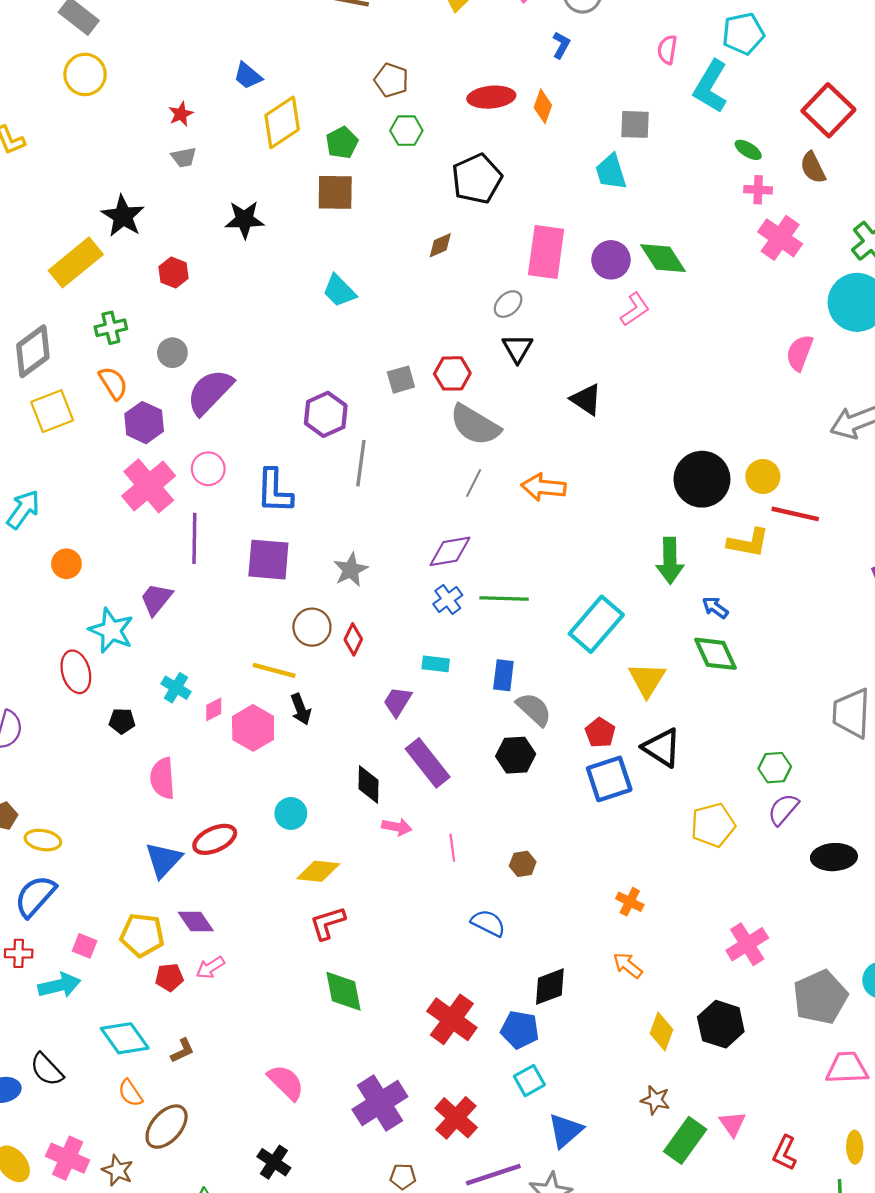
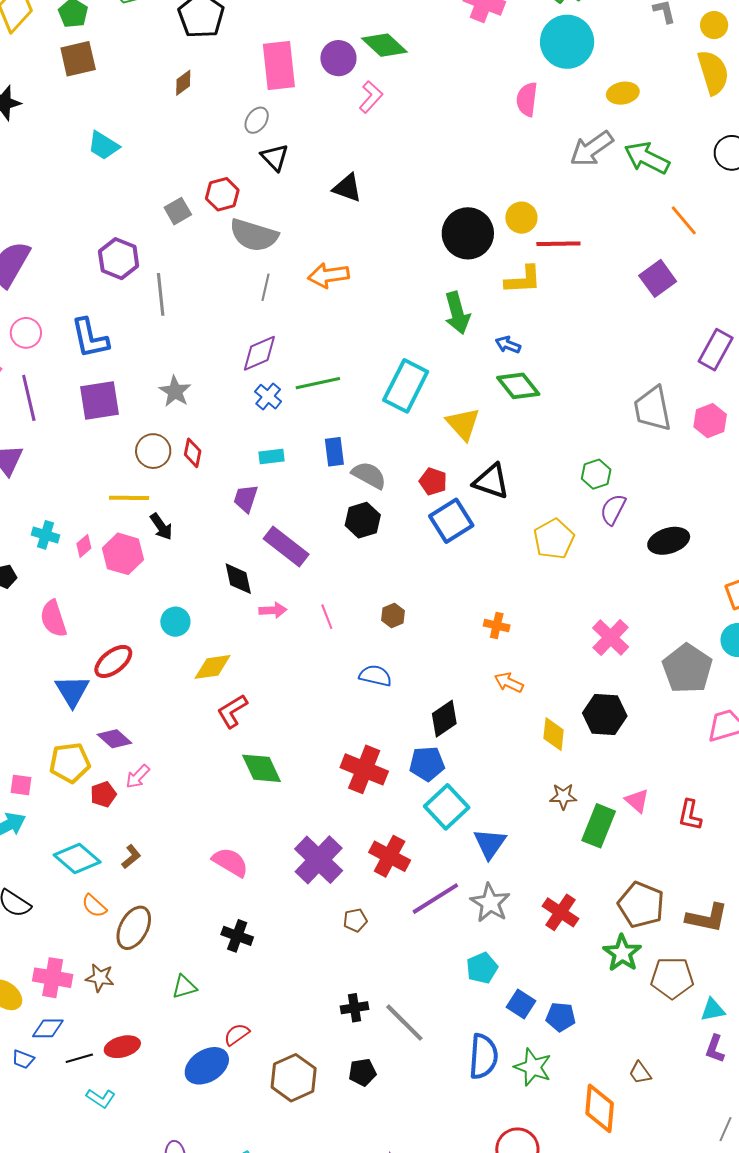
cyan square: (529, 1081) -> (447, 807), size x1.5

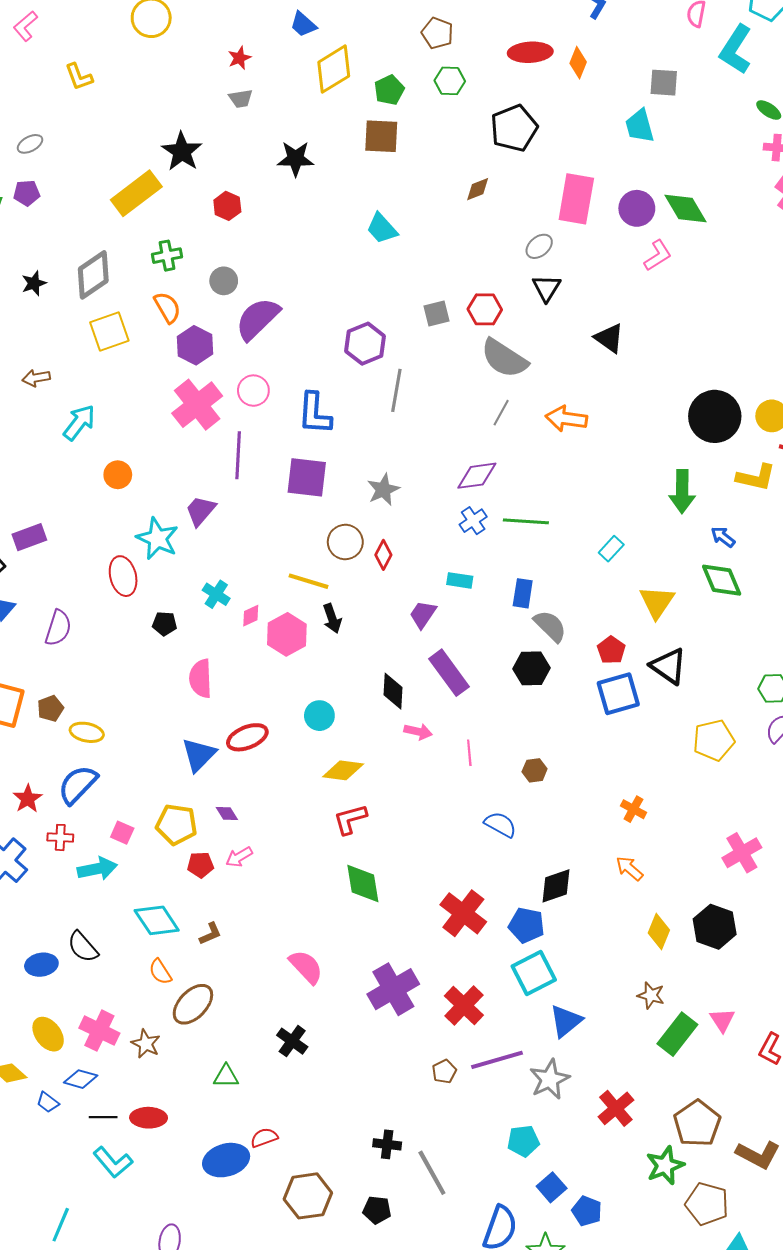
cyan rectangle: (406, 386) -> (611, 549), size x0.5
purple diamond: (115, 739) -> (227, 813), size x0.7
brown pentagon: (355, 920) -> (444, 1071), moved, turned -30
cyan L-shape: (101, 1098) -> (113, 1162), size x1.4

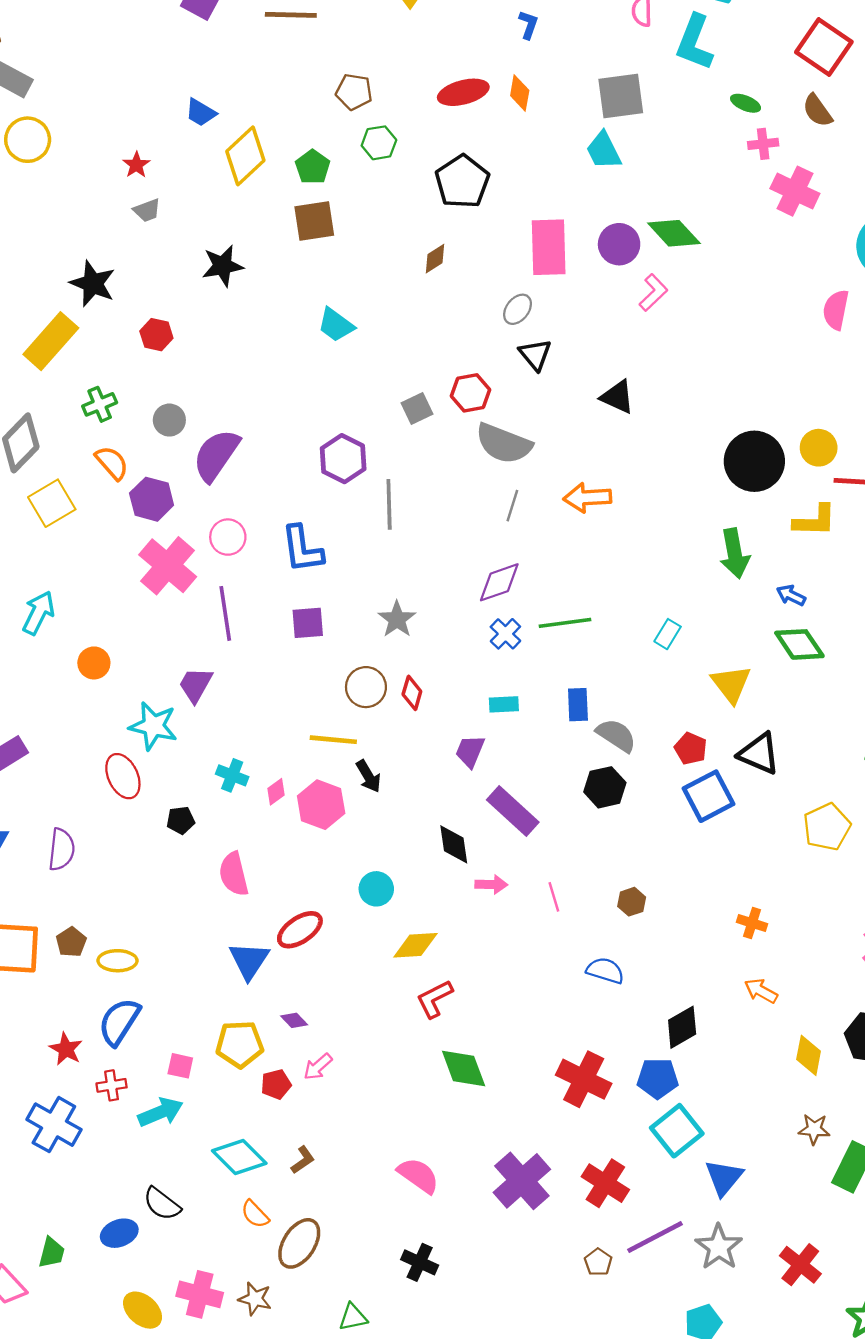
gray square: (664, 83) -> (621, 96), size x1.4
purple square: (307, 477) -> (308, 623), size x0.7

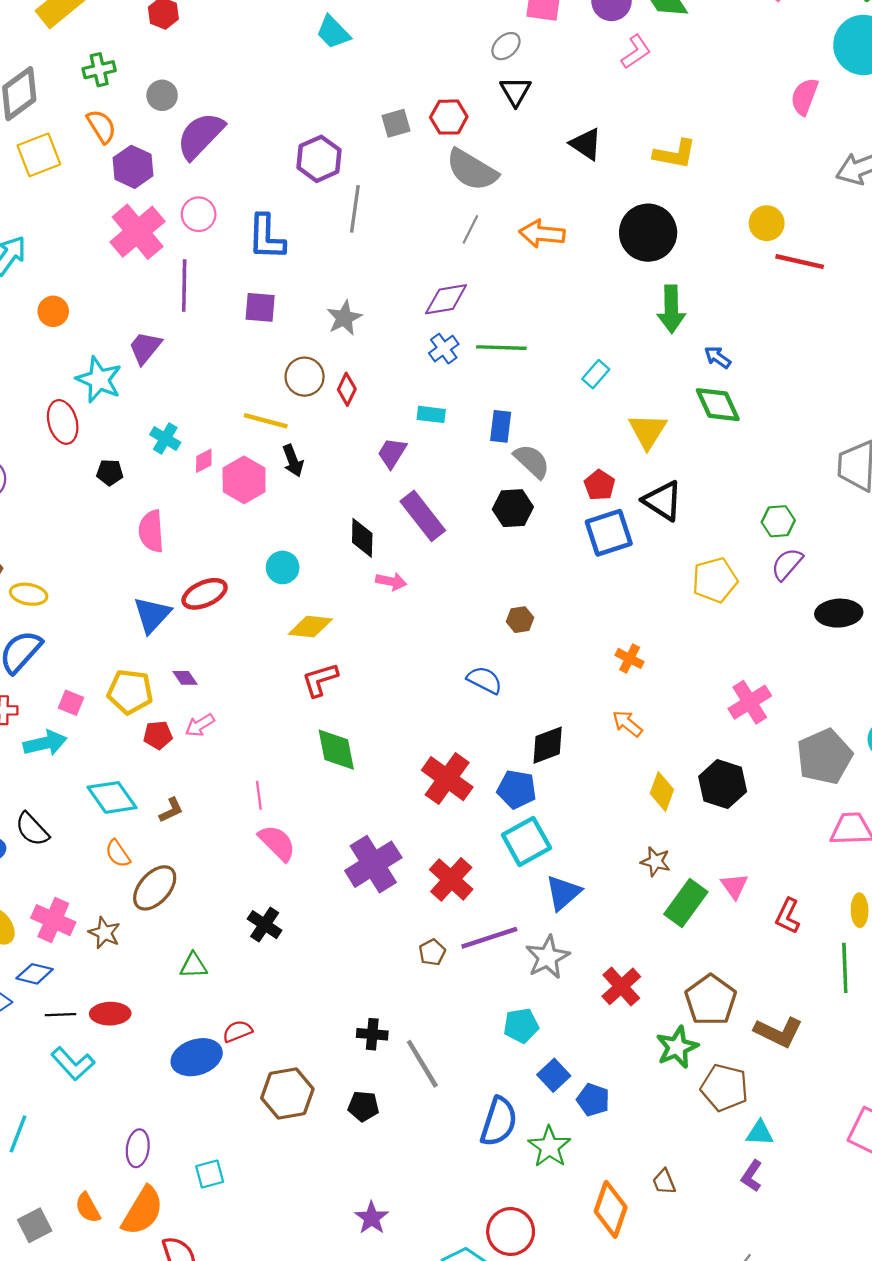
black circle: (754, 461) -> (648, 233), moved
yellow L-shape: (815, 521) -> (675, 154), moved
pink line: (554, 897) -> (259, 795), moved

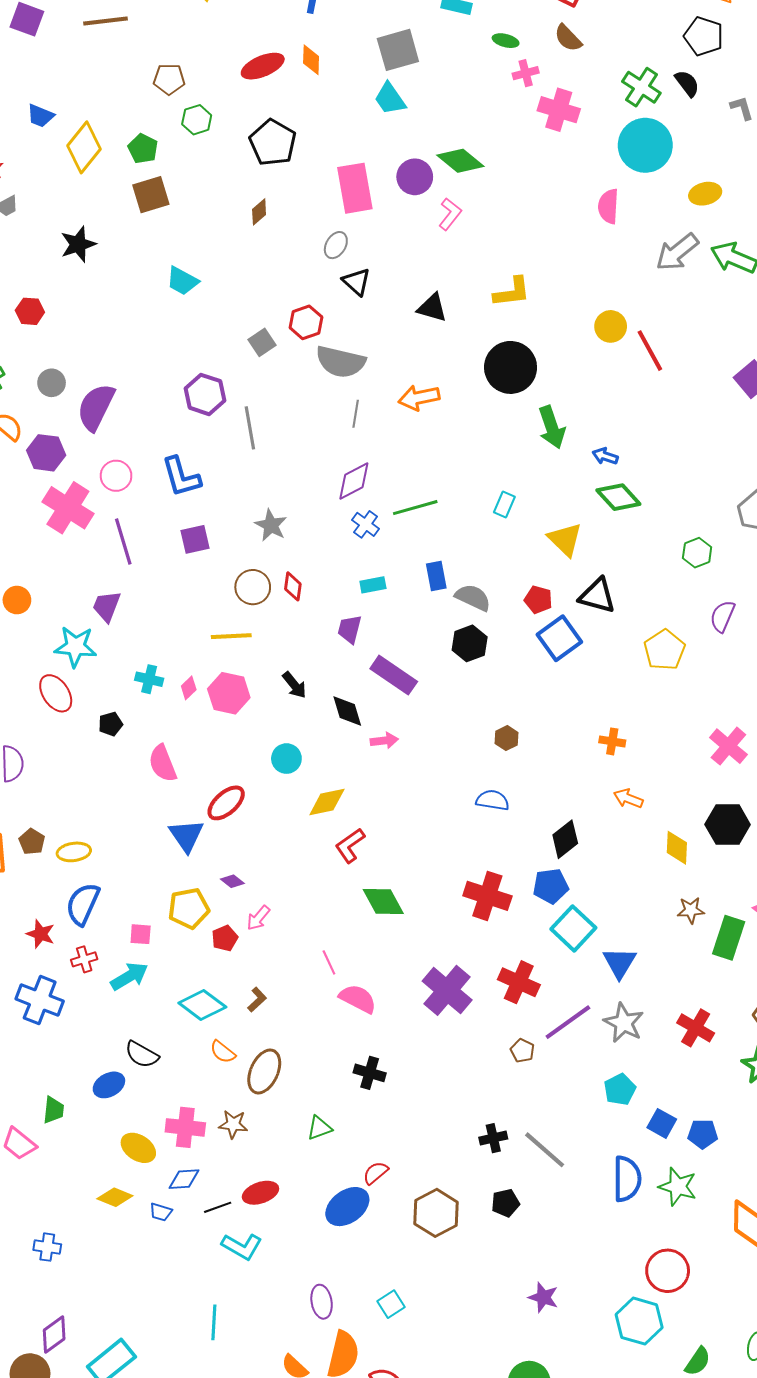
red line: (800, 262) -> (650, 351), turned 66
black arrow: (293, 461) -> (294, 685), moved
green hexagon: (778, 521) -> (697, 553), moved

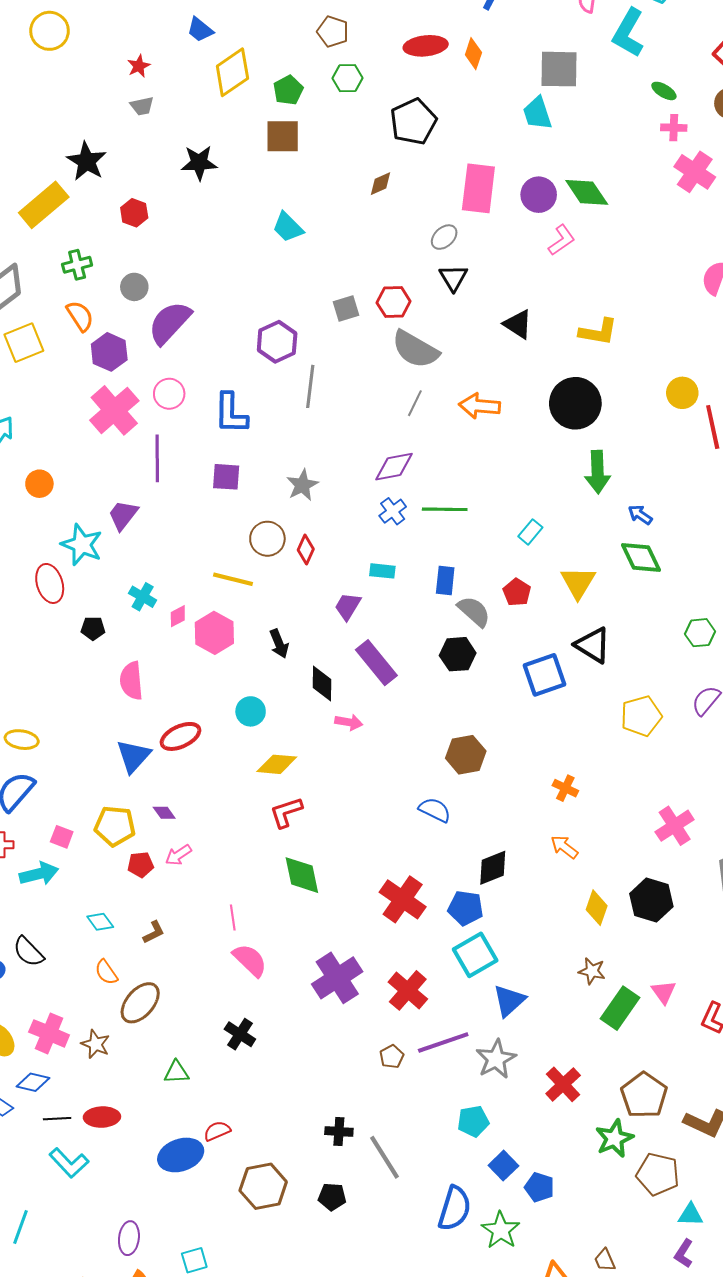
red pentagon: (538, 600) -> (517, 592), moved
brown hexagon: (507, 738) -> (466, 755), size x1.6
cyan diamond: (202, 1005) -> (100, 922), size x0.6

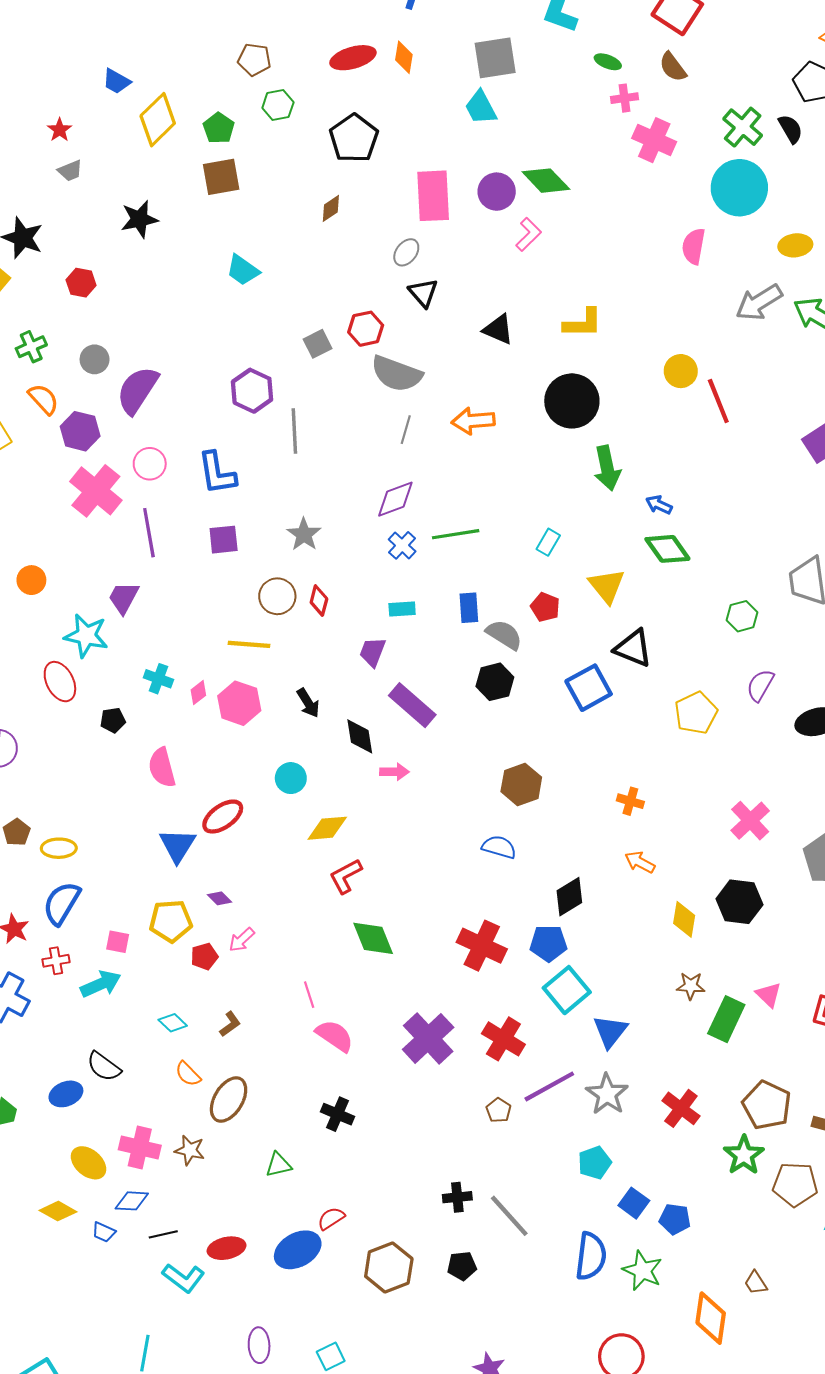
red ellipse: (102, 1117) -> (227, 1248), moved

